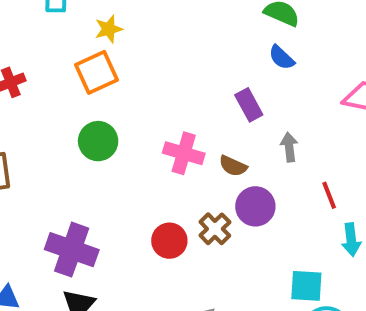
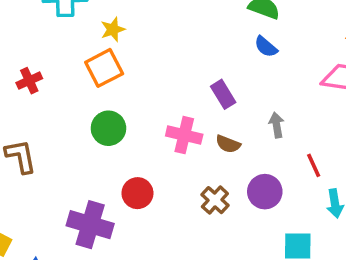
purple rectangle: (249, 105) -> (223, 94), moved
purple circle: (255, 206) -> (265, 192), moved
red circle: (169, 241) -> (137, 193), moved

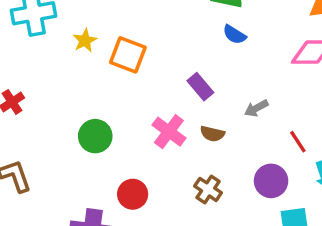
orange square: (104, 68) -> (128, 55), moved, turned -33
gray arrow: (277, 125) -> (256, 108), turned -100
pink cross: (184, 135) -> (169, 132), turned 32
purple circle: (265, 192) -> (271, 181), moved

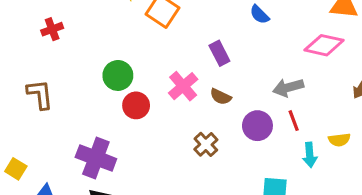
gray arrow: (256, 108) -> (288, 87), moved, size x1.4
purple circle: (271, 181) -> (257, 126), moved
red circle: (133, 194) -> (136, 105), moved

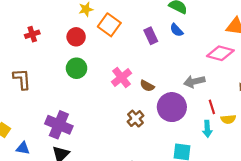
purple rectangle: (219, 53) -> (151, 36), moved
red circle: (136, 105) -> (76, 37), moved
red line: (294, 121) -> (212, 107), moved
purple circle: (257, 126) -> (172, 107), size x1.4

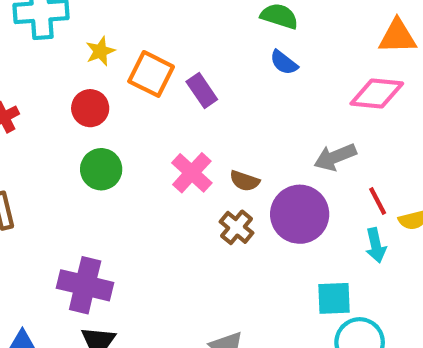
purple rectangle: (151, 36) -> (202, 91), moved
brown cross: (135, 119) -> (237, 227), moved

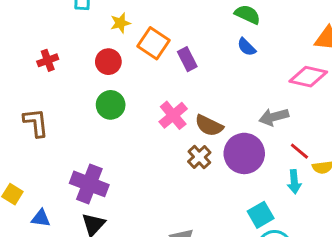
brown semicircle: (245, 181) -> (209, 126), size x1.4
red line: (378, 201) -> (299, 151), turned -30
cyan square: (334, 298) -> (261, 215), turned -35

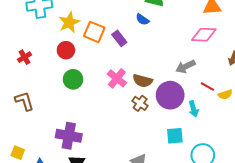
yellow star: (120, 23) -> (69, 22), size x1.5
blue semicircle: (247, 47) -> (142, 19), moved
cyan arrow: (294, 182) -> (194, 109), moved
cyan square: (261, 215) -> (175, 136), moved, turned 36

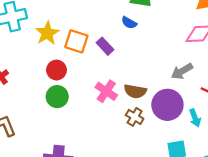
red circle: (66, 50) -> (56, 70), moved

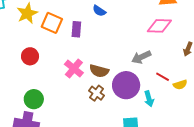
purple rectangle: (105, 46) -> (76, 29), turned 42
red circle: (56, 70) -> (30, 56), moved
green circle: (57, 97) -> (34, 99), moved

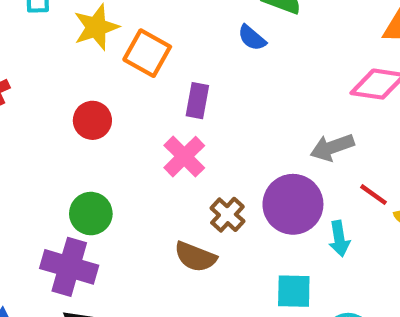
purple rectangle: (76, 29) -> (197, 101), moved
brown semicircle: (99, 71) -> (195, 257), moved

